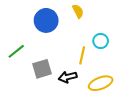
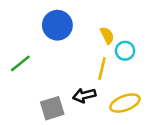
yellow semicircle: (78, 11) -> (107, 35), moved
gray square: (42, 69) -> (52, 108), moved

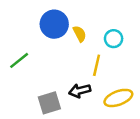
yellow semicircle: (107, 35) -> (80, 34), moved
cyan circle: (125, 51) -> (114, 39), moved

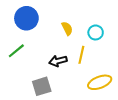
blue circle: (54, 24) -> (26, 18), moved
black arrow: (80, 91) -> (58, 61), moved

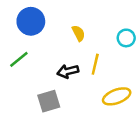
cyan circle: (96, 32) -> (126, 38), moved

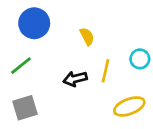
cyan circle: (126, 38) -> (140, 59), moved
gray square: (49, 101) -> (25, 108), moved

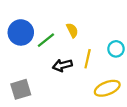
blue circle: (34, 23) -> (21, 32), moved
green line: (21, 66) -> (46, 40), moved

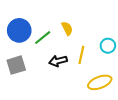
gray square: (21, 89) -> (16, 65), moved

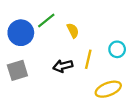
green line: (43, 38) -> (46, 21), moved

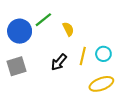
cyan circle: (117, 49) -> (103, 54), moved
black arrow: (63, 66) -> (59, 62), turned -36

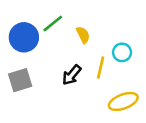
cyan circle: (103, 54) -> (122, 52), moved

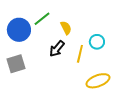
black arrow: (72, 75) -> (57, 49), moved

